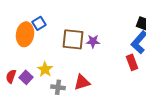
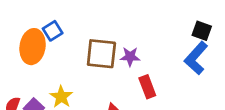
red rectangle: (132, 62) -> (147, 87), moved

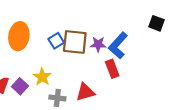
blue square: (53, 31) -> (56, 41), moved
blue L-shape: (196, 58) -> (118, 45), moved

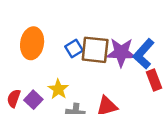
purple star: (98, 44) -> (121, 52), size x1.6
red rectangle: (112, 69) -> (154, 80), moved

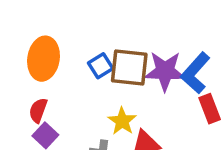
yellow star: (58, 89) -> (122, 121), moved
red semicircle: (14, 98) -> (38, 110), moved

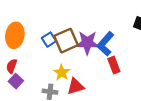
brown square: (129, 67) -> (66, 41), turned -30

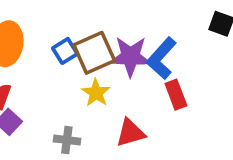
yellow star: (62, 73) -> (96, 93), moved
red triangle: (76, 86) -> (130, 133), moved

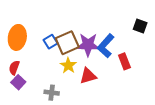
red rectangle: (176, 95) -> (124, 61), moved
red triangle: (130, 133) -> (88, 76), moved

